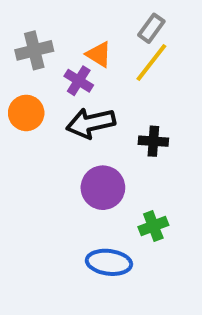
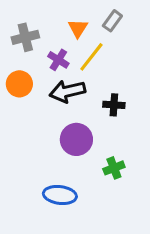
orange triangle: (99, 54) -> (78, 28), moved, turned 30
yellow line: (151, 63) -> (91, 57), moved
blue ellipse: (109, 262) -> (60, 195), moved

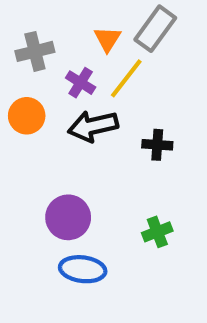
gray rectangle: (112, 21) -> (155, 29), size x1.5
purple circle: (76, 139) -> (68, 217), moved

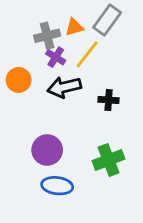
orange triangle: (108, 39) -> (74, 27), turned 42
gray cross: (35, 51) -> (47, 36), moved
green cross: (157, 232) -> (109, 160), size x1.5

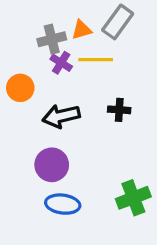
yellow line: (87, 54) -> (96, 60), turned 52
black arrow: (64, 87) -> (61, 116), moved
green cross: (109, 160) -> (133, 198), moved

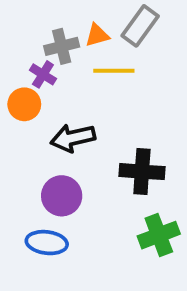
purple cross: (61, 63) -> (43, 74), moved
black cross: (119, 110) -> (142, 172), moved, size x1.6
blue ellipse: (63, 204) -> (47, 243), moved

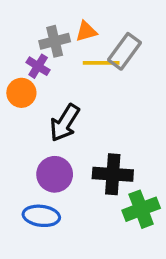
gray rectangle: (140, 26) -> (124, 51), moved
black arrow: (73, 138) -> (65, 123), turned -45
black cross: (142, 172) -> (113, 174), moved

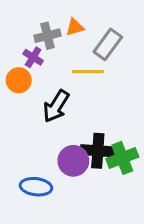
yellow line: (101, 63) -> (88, 72), moved
purple circle: (55, 174) -> (73, 161), moved
green cross: (141, 209) -> (122, 158), moved

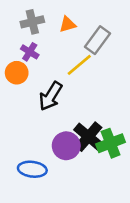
gray cross: (47, 36) -> (32, 22), moved
yellow line: (88, 72) -> (79, 65), turned -40
black cross: (98, 151) -> (88, 137), turned 36

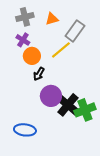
orange circle: (17, 73) -> (32, 56), moved
black arrow: (51, 96) -> (39, 74), size x0.6
purple circle: (66, 146) -> (51, 96), moved

